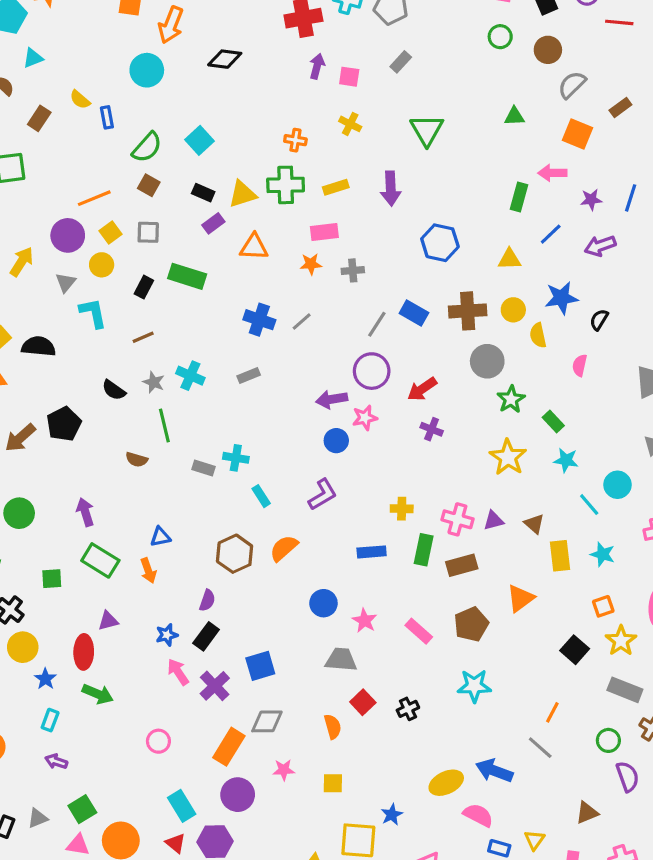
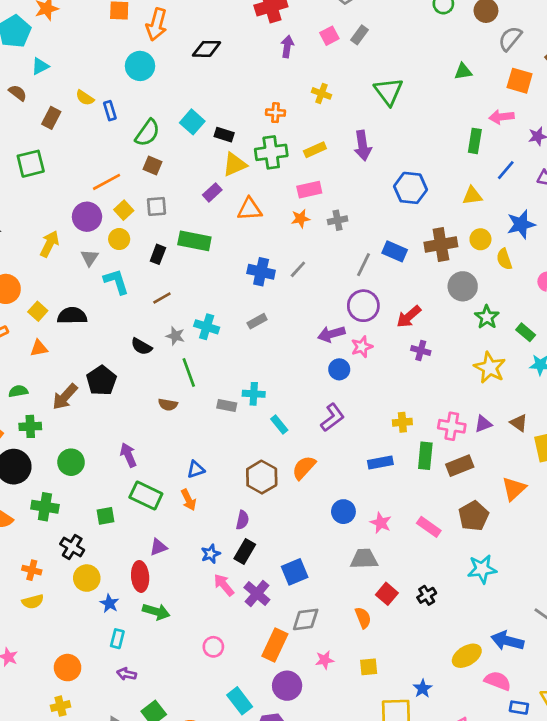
pink square: (349, 77) -> (329, 36), moved, turned -30
black rectangle: (203, 193) -> (224, 135), moved

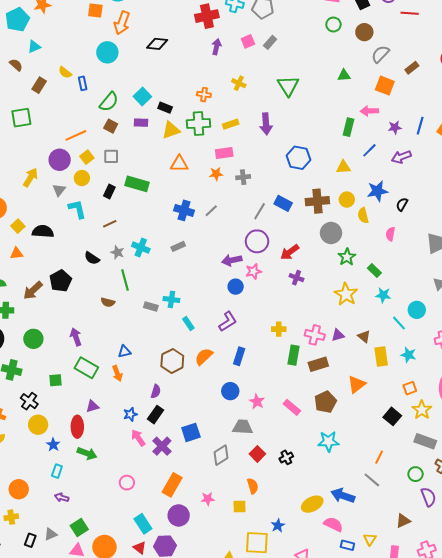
purple rectangle: (212, 192) -> (141, 123), moved, turned 40
blue rectangle: (380, 463) -> (239, 356), moved, turned -66
orange semicircle: (363, 618) -> (253, 486), moved
gray diamond: (306, 619) -> (221, 455), moved, turned -30

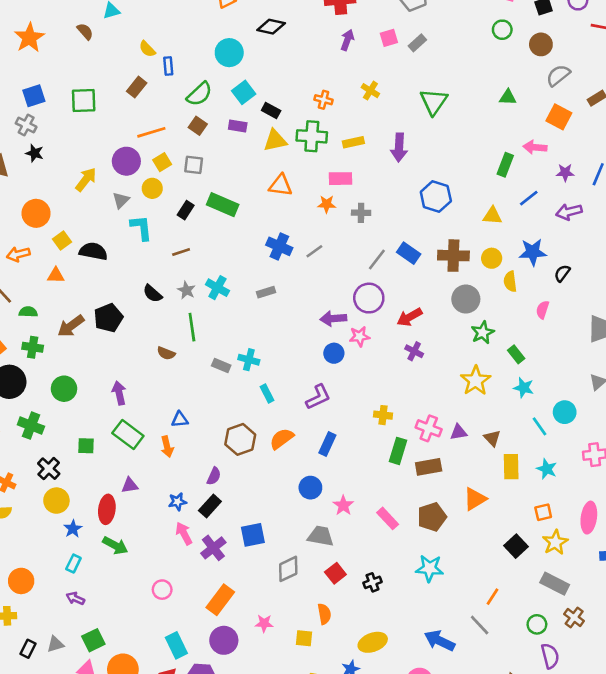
cyan circle: (107, 52) -> (229, 53), moved
brown rectangle: (39, 85) -> (137, 87), moved
yellow ellipse: (312, 504) -> (373, 642), moved

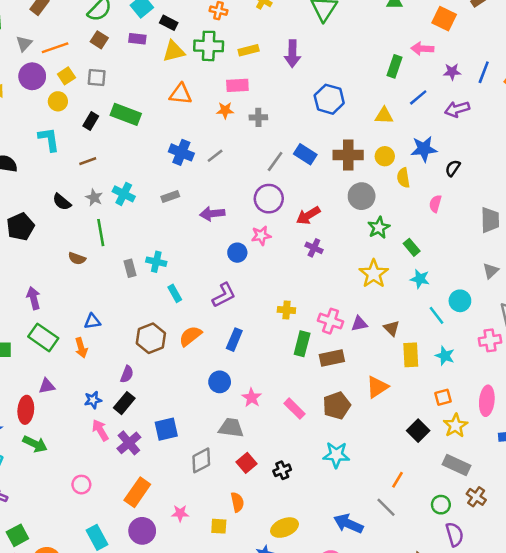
gray triangle: (121, 200) -> (24, 43), moved
purple arrow: (333, 318) -> (212, 214), moved
gray rectangle: (221, 366) -> (130, 268), turned 54

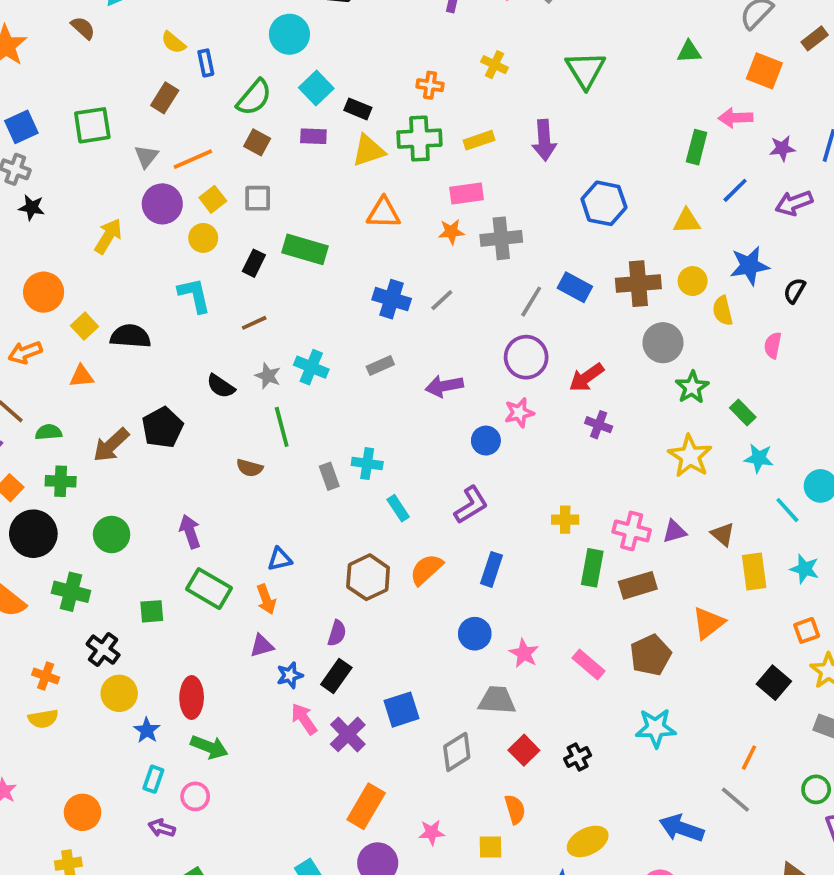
gray cross: (258, 117) -> (501, 238), size x1.5
purple triangle: (47, 386) -> (262, 646), moved
pink circle: (81, 485) -> (195, 796), moved

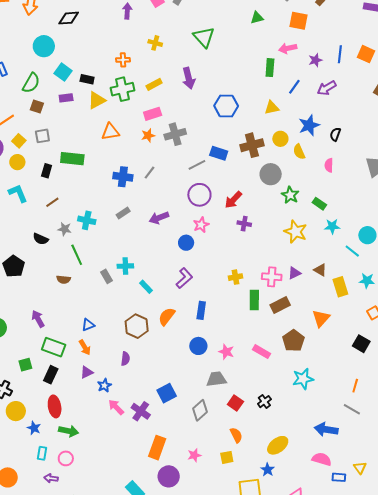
gray line: (531, 302) -> (197, 165), turned 42
black rectangle: (336, 676) -> (51, 375), moved

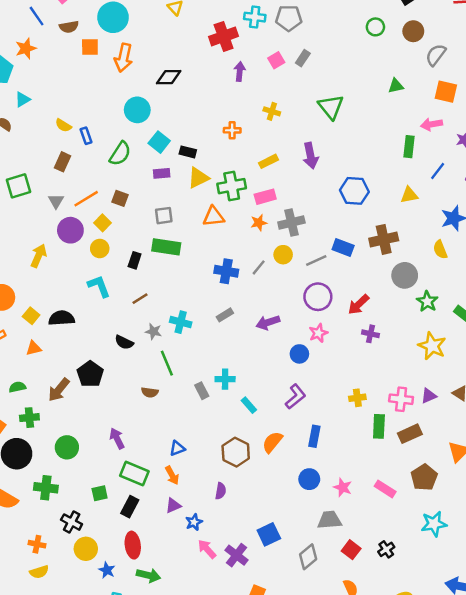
green cross: (122, 89) -> (232, 186), moved
brown square: (37, 106) -> (120, 198), moved
gray square: (42, 136) -> (164, 216), moved
yellow circle: (280, 139) -> (283, 255), moved

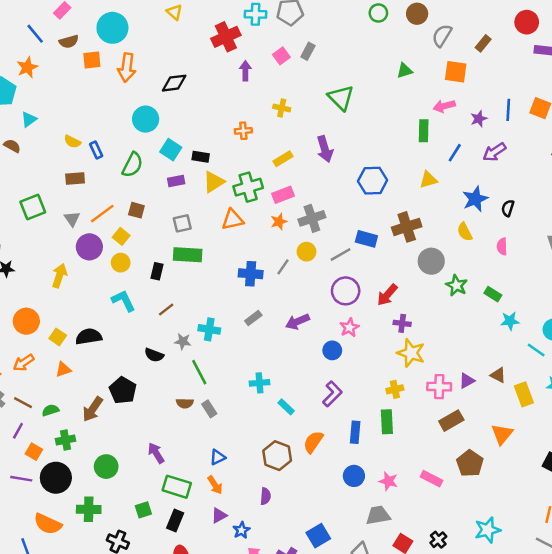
brown rectangle: (63, 162) -> (75, 178), turned 66
yellow star: (432, 346) -> (411, 353), moved
gray rectangle: (202, 391) -> (209, 409), moved
green rectangle: (379, 426) -> (387, 422), moved
cyan star: (434, 524) -> (488, 530), moved

